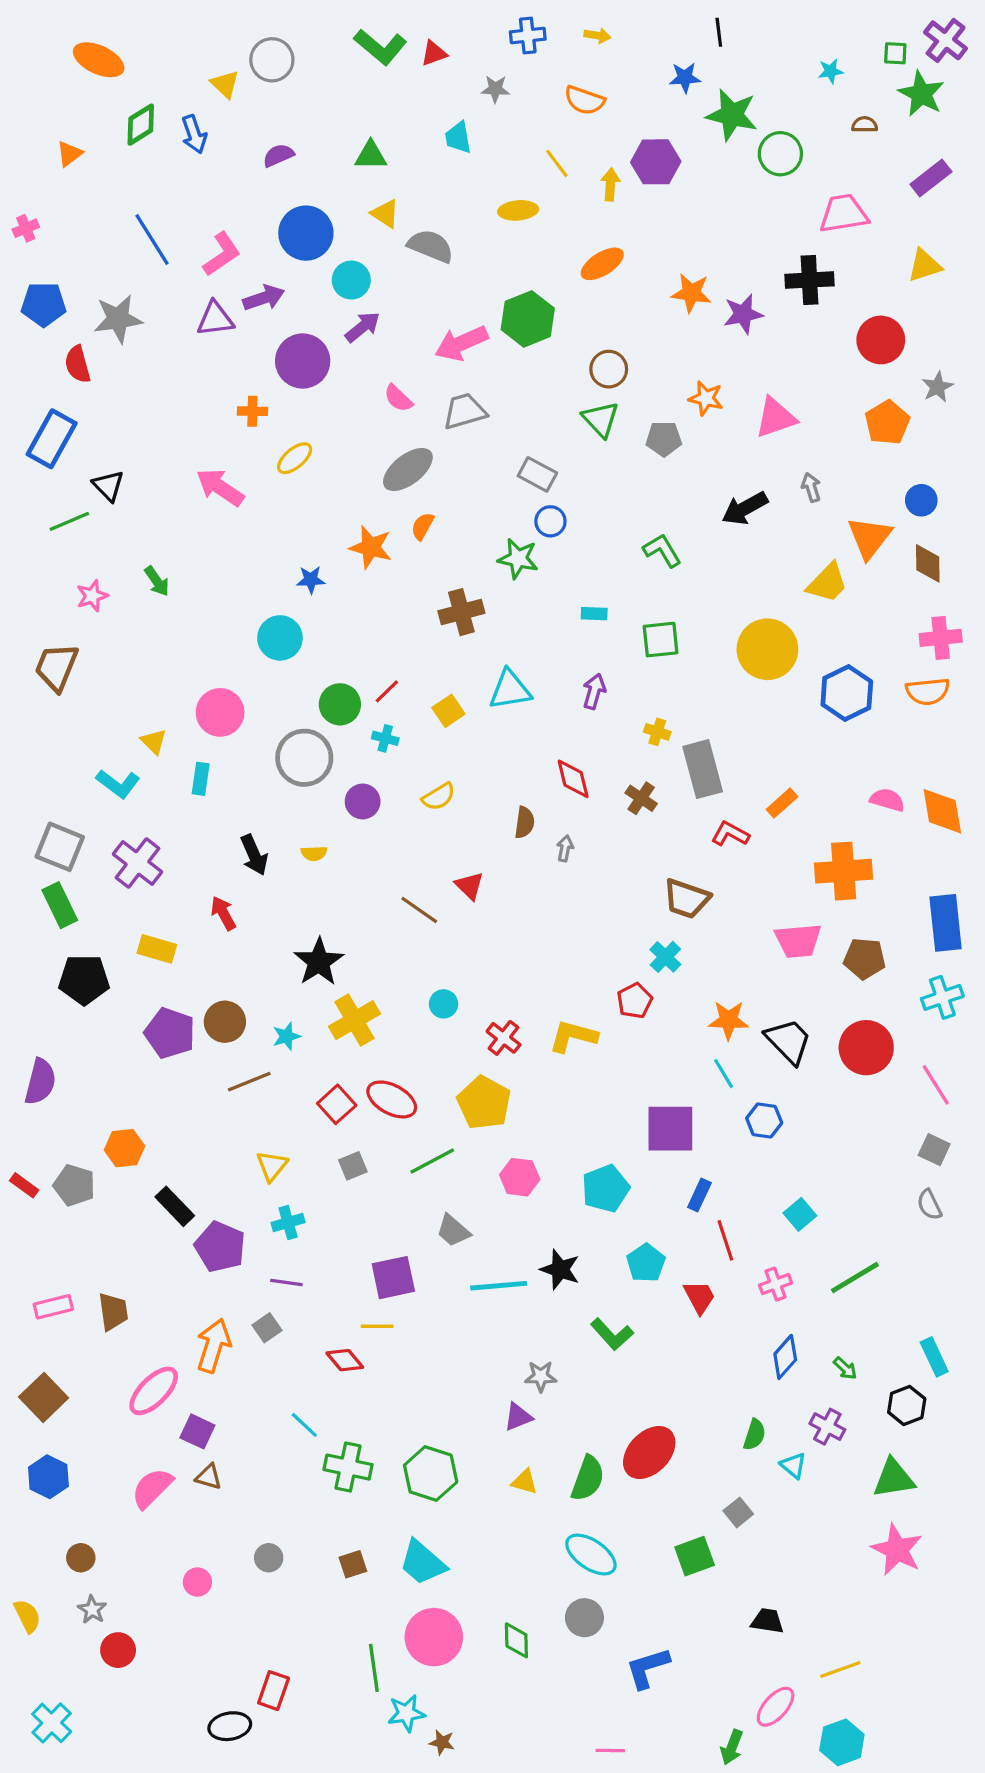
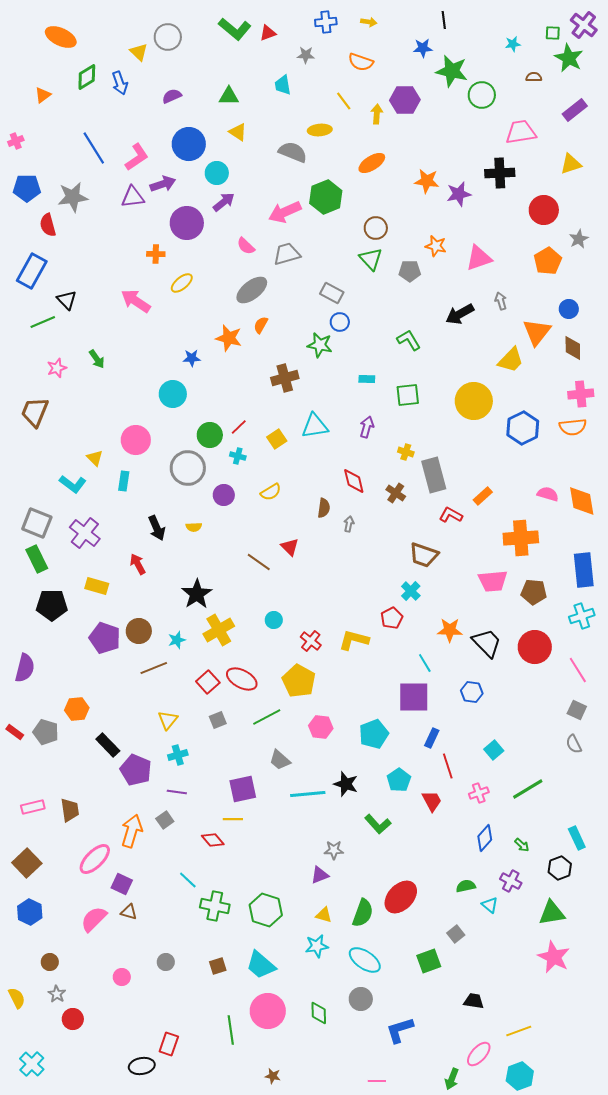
gray semicircle: (431, 246) -> (293, 152), moved
cyan line: (724, 1074) -> (425, 663), moved
green semicircle: (754, 1435) -> (466, 886), turned -120
cyan star: (406, 1713) -> (317, 946), moved

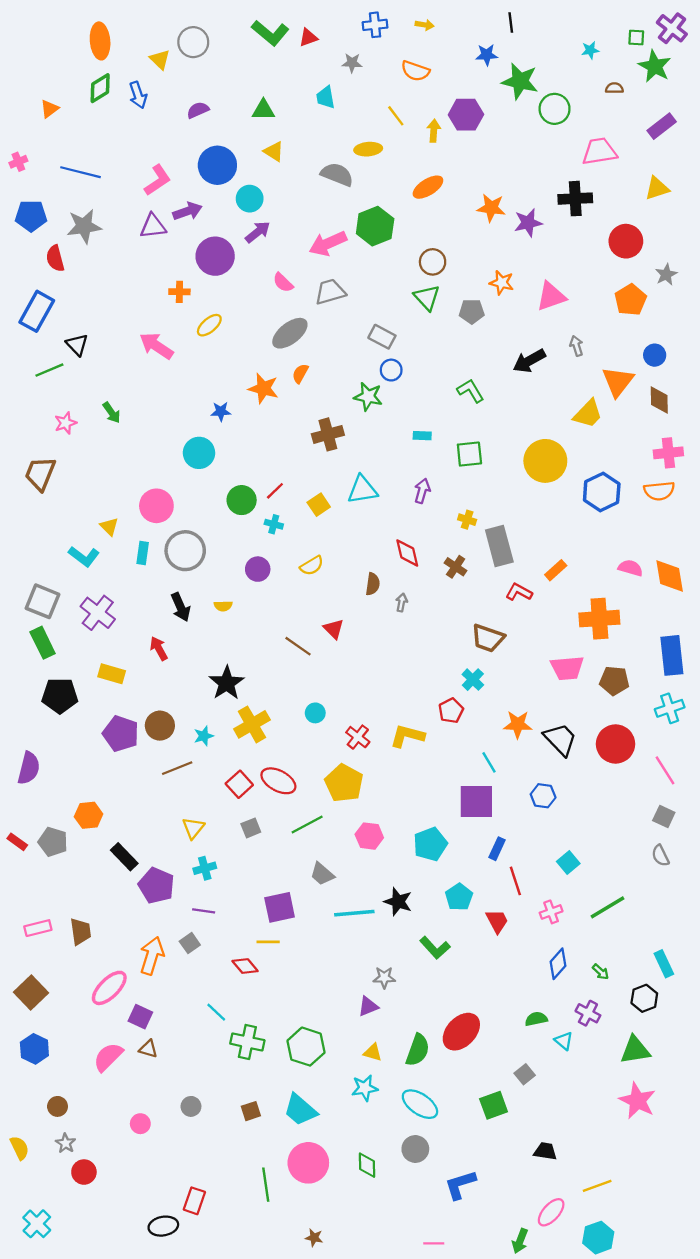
orange ellipse: (61, 37) -> (100, 41), moved, turned 60
blue line: (94, 148) -> (80, 172), moved, turned -44
gray circle: (188, 468) -> (185, 551), moved

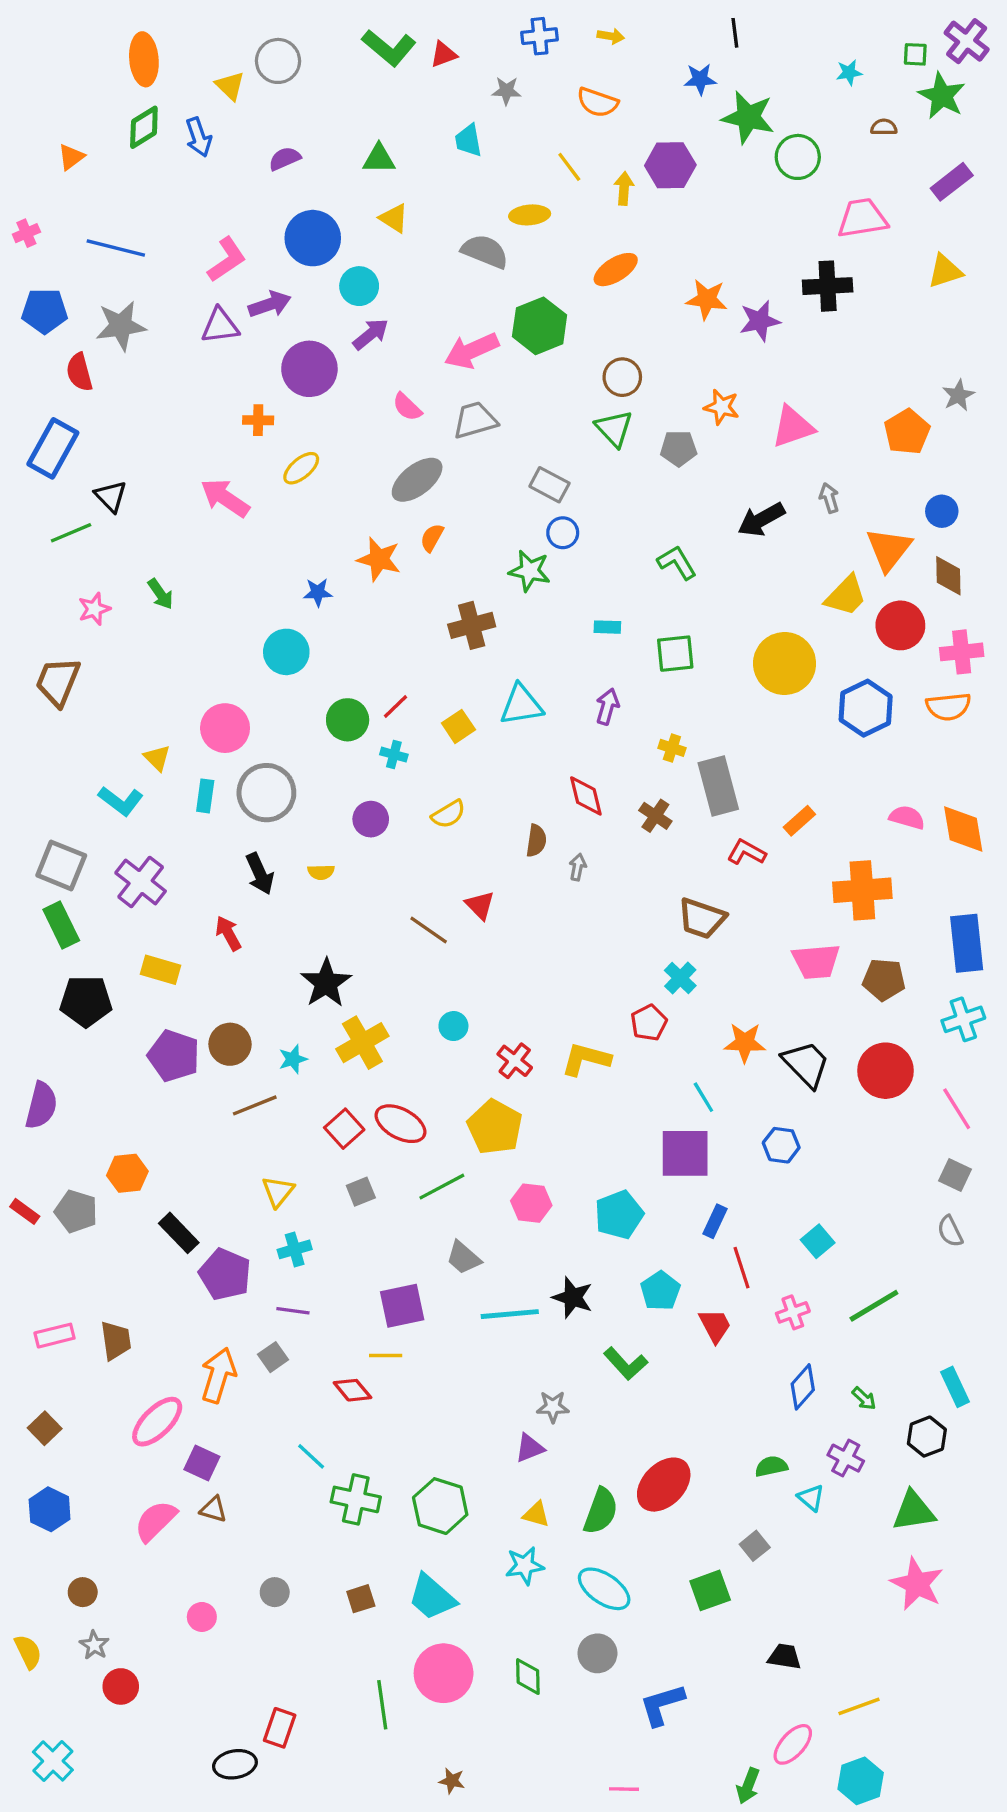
red circle: (626, 241) -> (900, 625), moved
brown square: (31, 993) -> (45, 1428), size x0.7

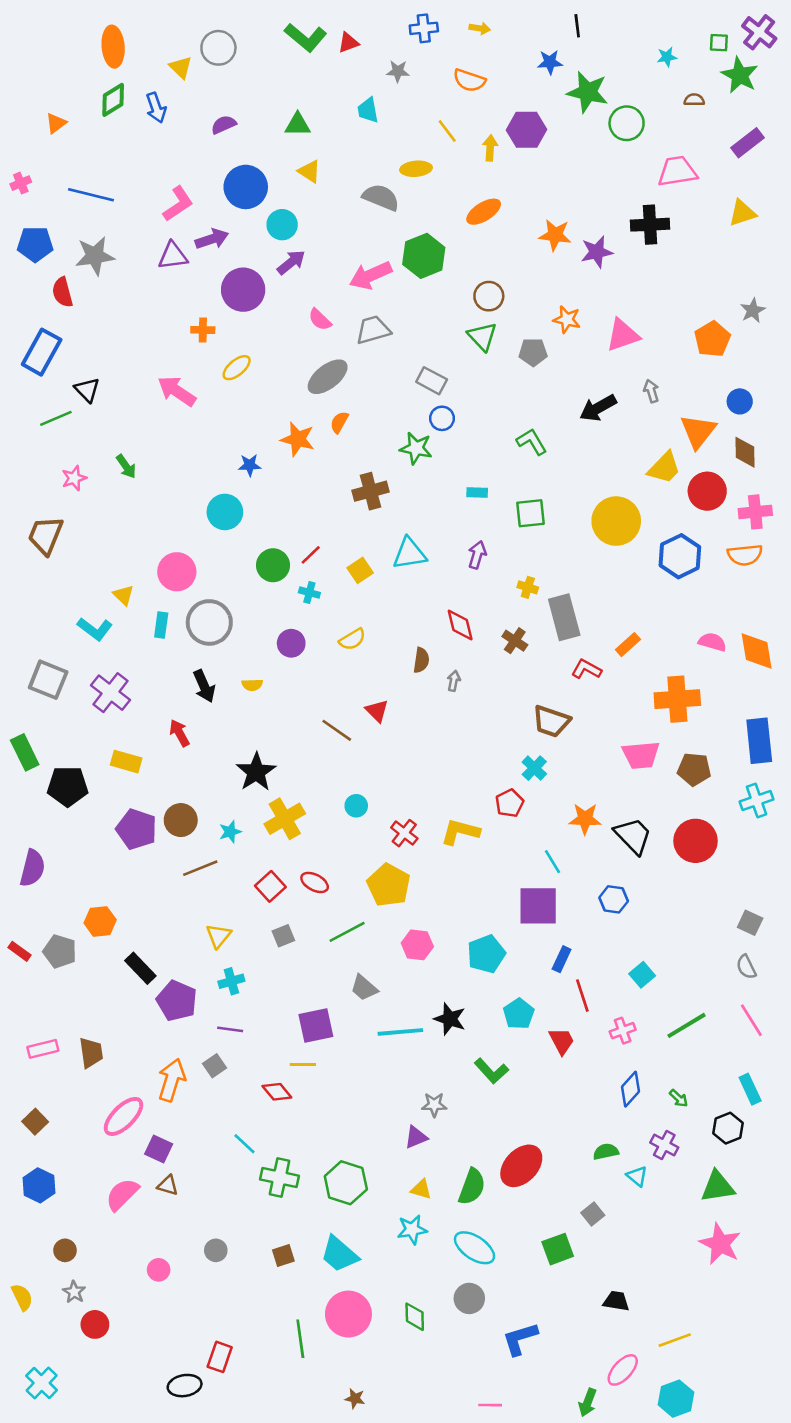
green rectangle: (61, 925) -> (25, 752), moved
pink line: (957, 1109) -> (751, 1020), moved
red ellipse: (400, 1124) -> (315, 882), size x0.7

